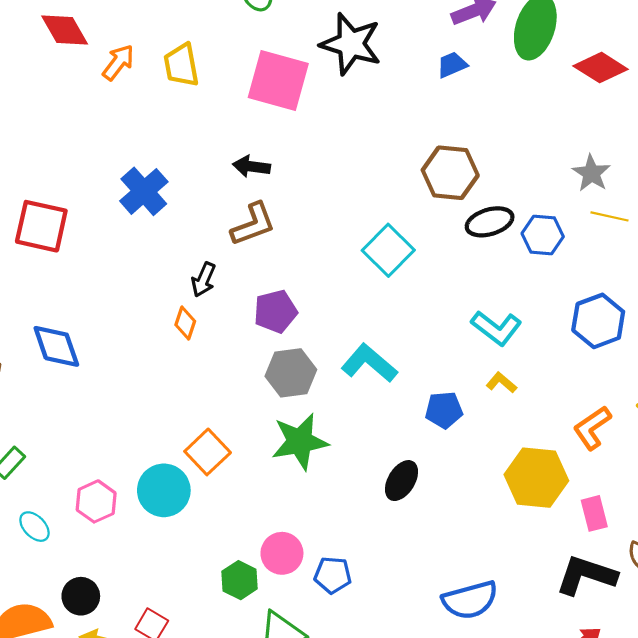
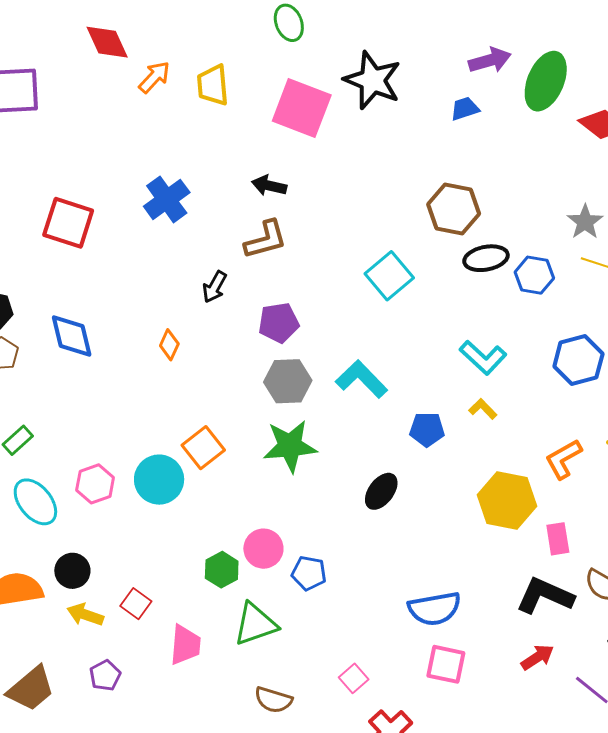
orange diamond: (185, 323) -> (169, 345), moved
cyan ellipse: (34, 527) -> (35, 502), size x1.6

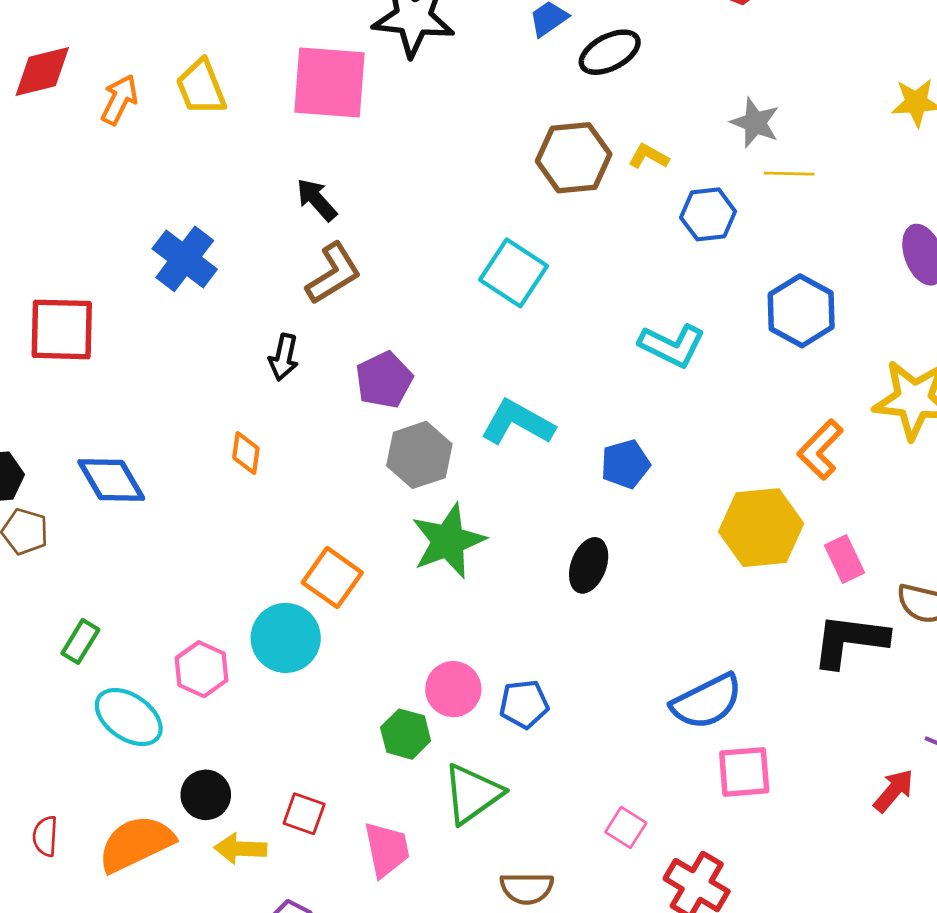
red diamond: (107, 42) -> (42, 71), turned -63
black arrow: (269, 186) -> (317, 200), turned 52
black ellipse: (486, 258) -> (610, 52), moved
yellow L-shape: (483, 409) -> (649, 156), moved
red arrow: (537, 657) -> (894, 791), moved

